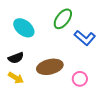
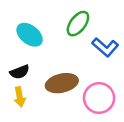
yellow arrow: (16, 78) -> (20, 97), turned 49
pink circle: (80, 79) -> (99, 98), size x1.6

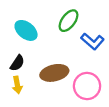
black semicircle: (20, 72) -> (17, 63), turned -35

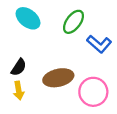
cyan ellipse: (26, 30) -> (28, 18), moved

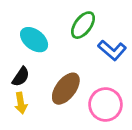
cyan ellipse: (28, 18) -> (34, 40), moved
brown ellipse: (58, 78) -> (66, 89), turned -40

